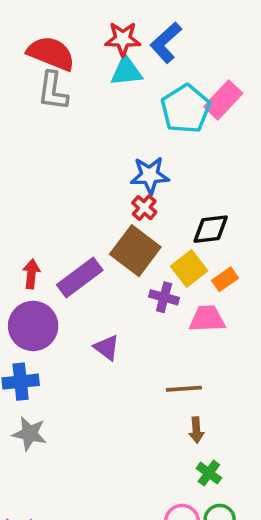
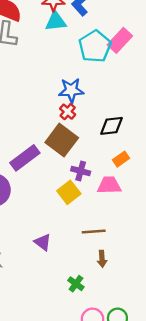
yellow square: (189, 269) -> (69, 192), moved
purple triangle: (107, 347) -> (43, 242), moved
green cross: (209, 473) -> (76, 284), moved

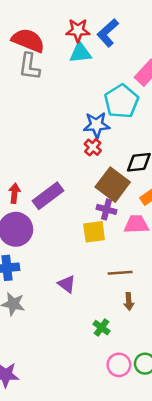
cyan pentagon: (95, 46) -> (121, 101), moved
brown square: (62, 140) -> (113, 185), moved
yellow square: (69, 192) -> (94, 232), turned 30

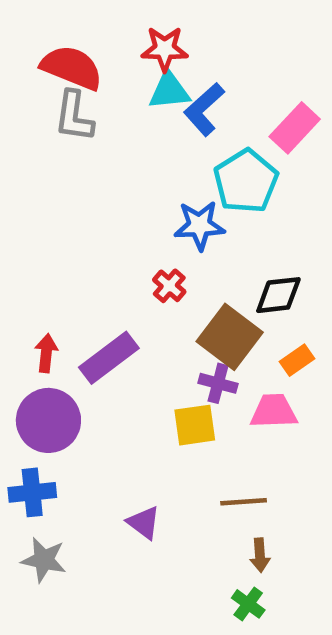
blue L-shape: (108, 33) -> (204, 109), moved
red cross: (93, 147) -> (169, 286), moved
green cross: (102, 328) -> (248, 604), moved

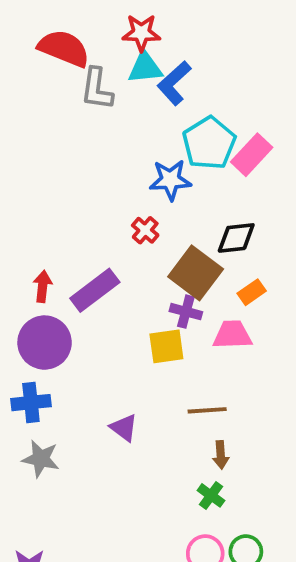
gray L-shape: (74, 116) -> (97, 89), moved
pink rectangle: (295, 128) -> (252, 155), moved

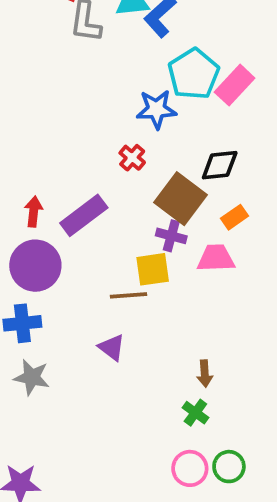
brown line: (207, 410) -> (128, 295), moved

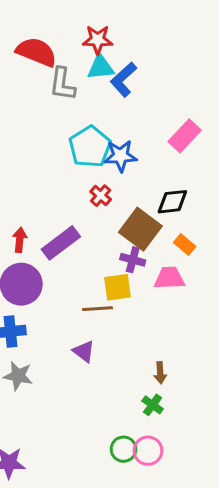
cyan pentagon: (194, 74) -> (90, 147), moved
orange rectangle: (235, 217) -> (185, 244), turned 75
green circle: (229, 467) -> (124, 449), moved

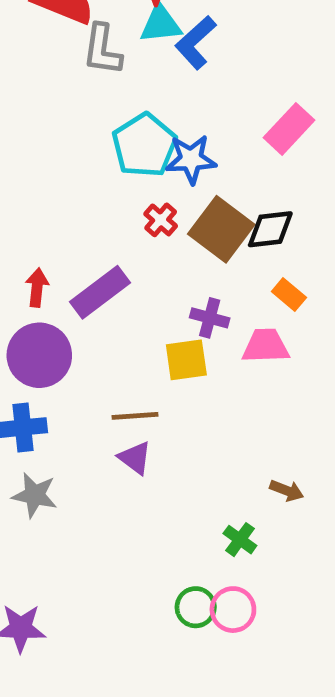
brown square: (140, 229) -> (221, 229), moved
brown line: (98, 309) -> (135, 416), moved
brown arrow: (160, 373) -> (287, 491), moved, turned -65

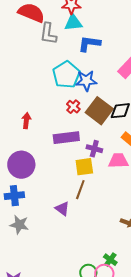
blue L-shape: (196, 43) -> (89, 44), moved, turned 50
red arrow: (37, 288) -> (26, 121), moved
purple rectangle: (100, 292) -> (66, 138), moved, turned 30
brown line: (135, 416) -> (80, 190), moved, turned -66
green cross: (240, 540) -> (110, 260), moved

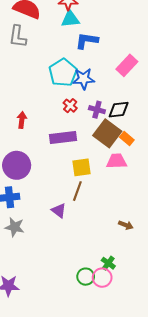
gray L-shape: (48, 34) -> (18, 37), moved
brown square: (99, 111) -> (107, 133), moved
purple cross: (94, 149) -> (97, 110), moved

